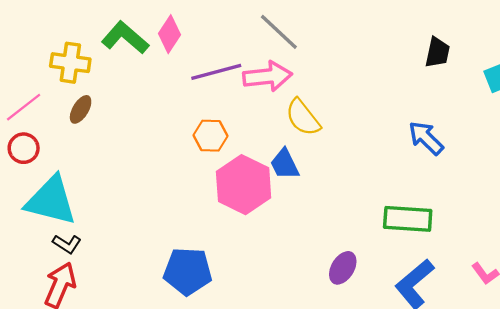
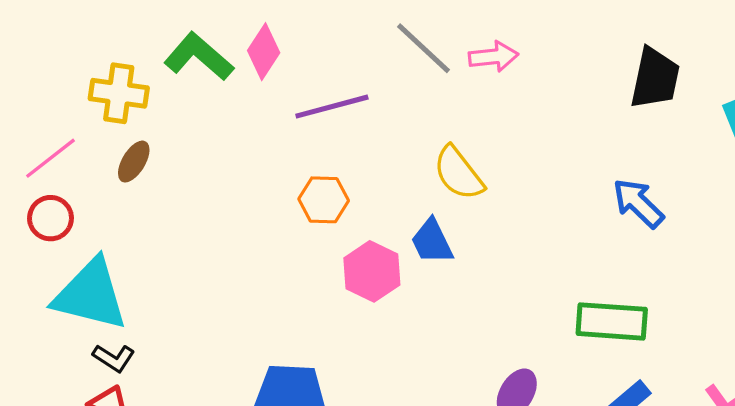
black trapezoid: (437, 52) -> (655, 78), size x1.4
pink arrow: (268, 76) -> (493, 57), moved, size x0.7
pink hexagon: (244, 185) -> (372, 271), size x0.7

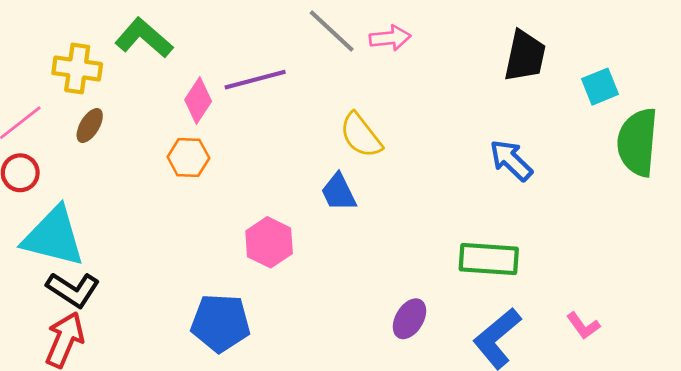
pink diamond: (264, 52) -> (198, 100), moved
orange hexagon: (324, 200) -> (188, 157), moved
pink hexagon: (372, 271) -> (269, 242), moved
black L-shape: (114, 358) -> (73, 290), size x1.5

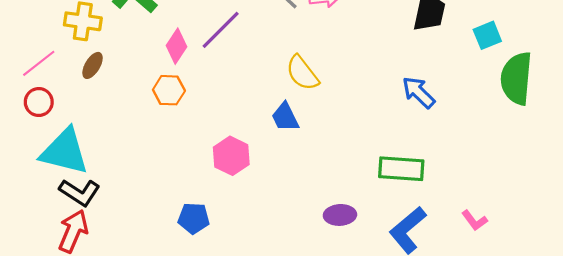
purple line: (255, 80) -> (221, 30), turned -30
purple ellipse: (409, 319) -> (340, 215), turned 56
blue pentagon: (220, 323) -> (194, 218), size x0.7

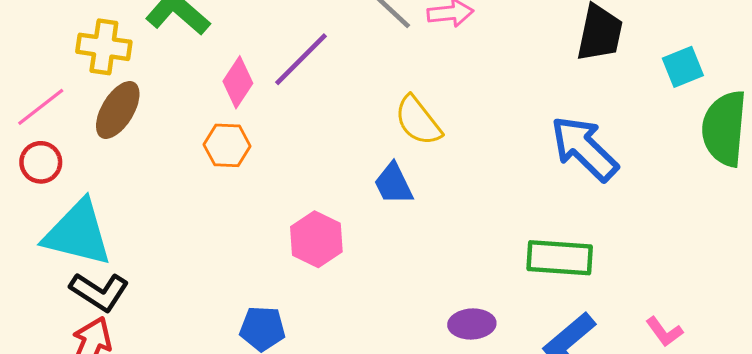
brown ellipse: (93, 65) -> (118, 110), size x1.5
blue arrow: (418, 92) -> (584, 148), size x1.4

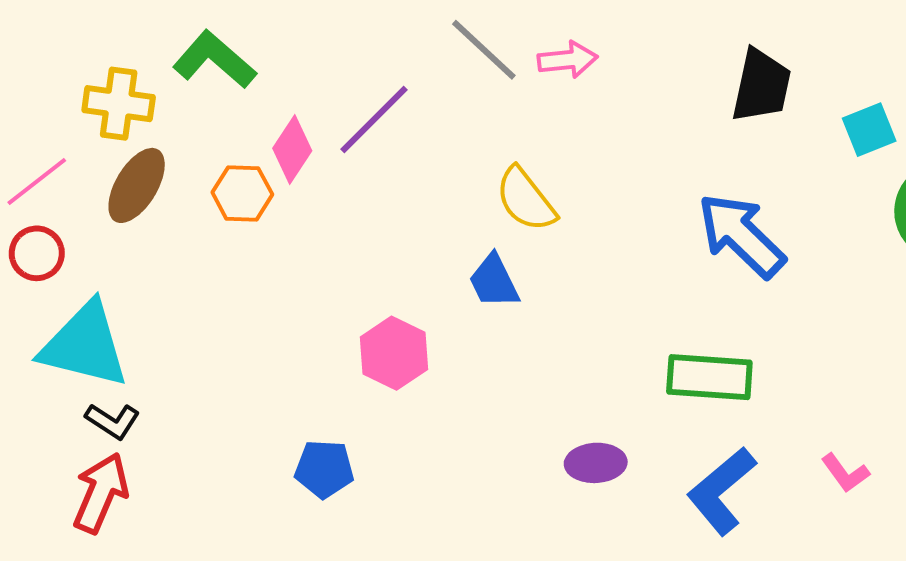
orange hexagon: (227, 145) -> (242, 193), moved
black L-shape: (99, 292) -> (113, 421), size x0.7

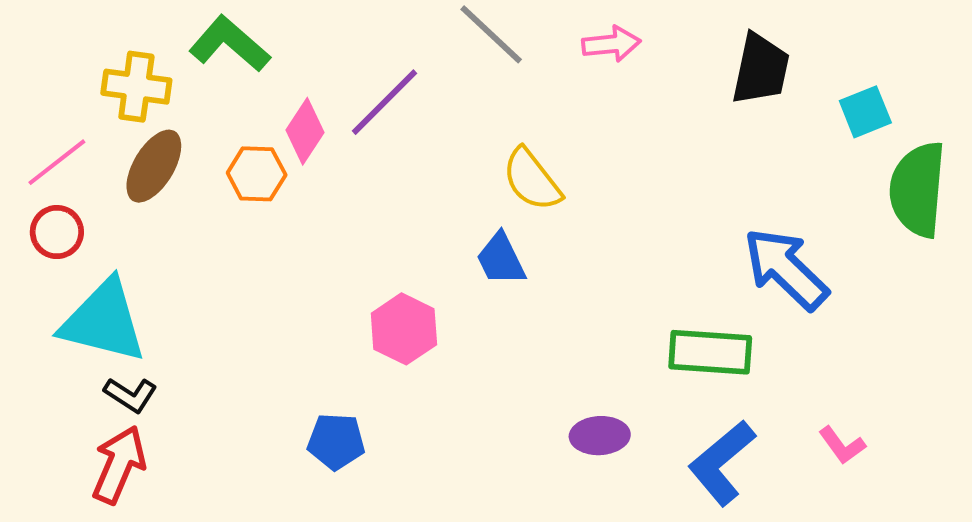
pink arrow: (568, 60) -> (611, 44), moved
blue arrow: (741, 235) -> (786, 269), moved

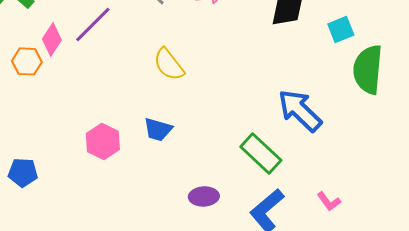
blue trapezoid: (501, 259) -> (158, 129), moved, turned -48
green rectangle: (710, 352) -> (261, 153), turned 39
blue pentagon: (336, 441) -> (23, 172), moved

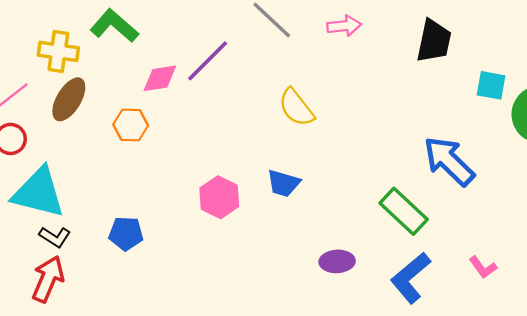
cyan square: (341, 29) -> (491, 85), moved, turned 32
pink diamond: (52, 39) -> (160, 78), turned 48
orange hexagon: (27, 61) -> (131, 125), moved

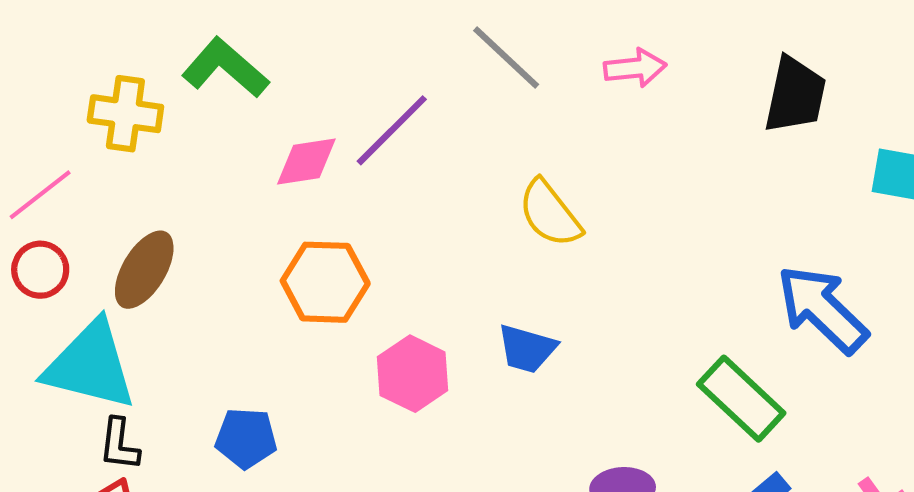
brown ellipse: (69, 99) -> (144, 270), moved
orange hexagon: (131, 125) -> (325, 282), moved, size x1.4
black L-shape: (55, 237) -> (119, 444), turned 64

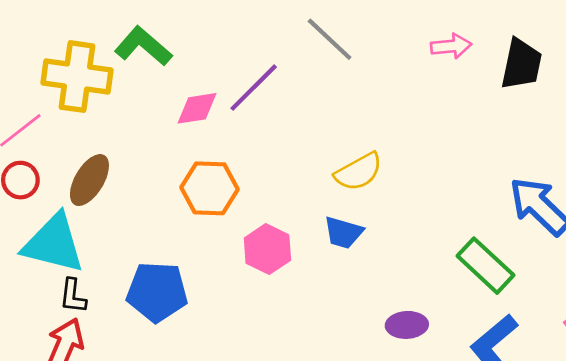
pink arrow: (635, 68) -> (451, 46), moved
yellow cross: (125, 114) -> (77, 77), size x1.4
yellow semicircle: (550, 214) -> (359, 172), moved, turned -81
blue pentagon: (246, 438) -> (157, 292), size x1.5

